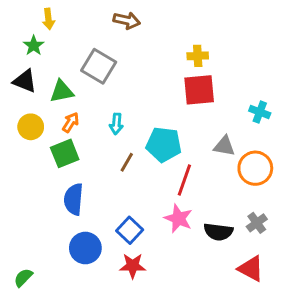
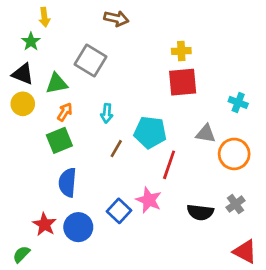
yellow circle: (31, 127) -> (23, 104), moved
pink star: (178, 218) -> (149, 200), moved
red star: (133, 266) -> (44, 224), moved, turned 30
red triangle: (251, 269) -> (245, 252), moved

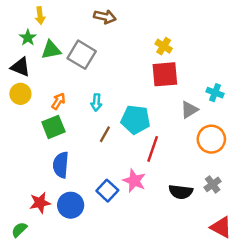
yellow cross: (181, 51) -> (164, 46), turned 35
green triangle: (57, 84) -> (51, 50), moved
gray triangle: (206, 134) -> (189, 110), moved, turned -42
red star: (44, 224) -> (40, 203), turned 30

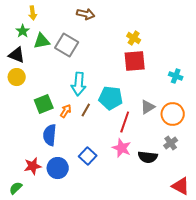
orange arrow: (58, 101) -> (66, 111), moved
cyan arrow: (96, 102) -> (79, 84), size x1.6
gray triangle: (189, 110) -> (148, 107), moved
pink star: (134, 181) -> (122, 148), moved
gray cross: (213, 184) -> (171, 143), moved

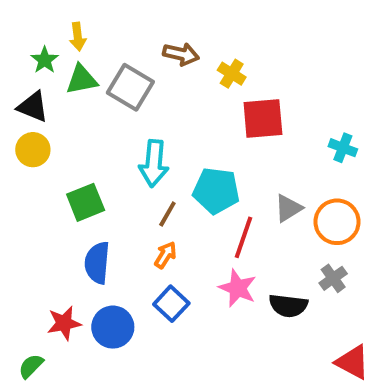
yellow arrow: (33, 13) -> (78, 37), moved
brown arrow: (86, 14) -> (181, 54), moved
yellow cross: (134, 38) -> (232, 74), moved
orange arrow: (66, 111) -> (165, 255), moved

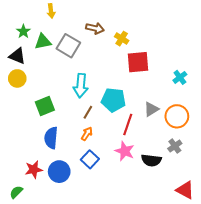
yellow arrow: (78, 37) -> (51, 11), moved
cyan cross: (343, 148) -> (180, 77), turned 32

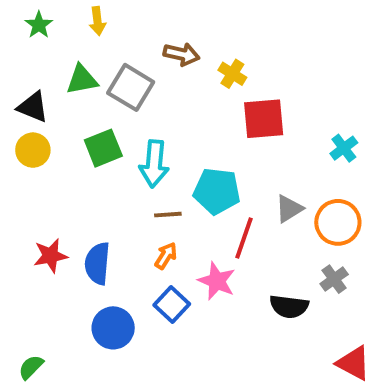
green star: (23, 31) -> (39, 25), moved
green square: (45, 106) -> (103, 148), moved
brown line: (88, 112) -> (168, 215), turned 56
pink star: (125, 151) -> (217, 281), moved
red star: (34, 170) -> (51, 256), moved

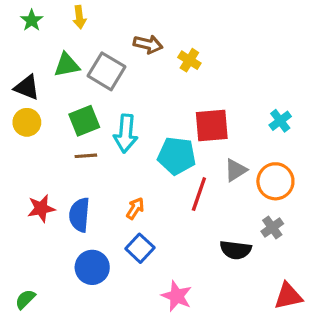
red square: (264, 119) -> (212, 126), moved
brown line: (168, 215) -> (86, 156), moved
pink star: (217, 281) -> (177, 296), moved
red triangle: (354, 363) -> (288, 296), turned -40

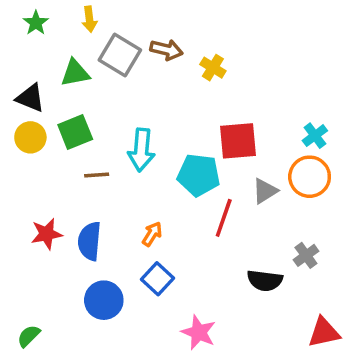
gray square: (107, 71) -> (120, 55), moved
green square: (84, 121) -> (75, 132), moved
orange circle: (275, 181) -> (310, 177), moved

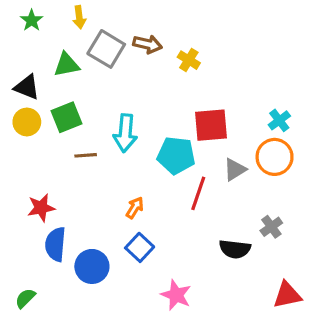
blue semicircle: (89, 241) -> (55, 244), moved

